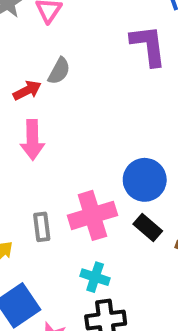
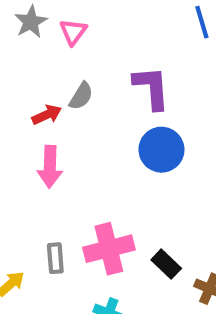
purple L-shape: (148, 45) -> (152, 88), moved
blue circle: (145, 180) -> (161, 150), moved

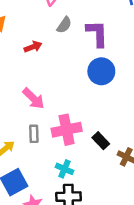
gray semicircle: (81, 96) -> (64, 25), moved
pink arrow: (50, 167) -> (33, 99), moved, turned -50

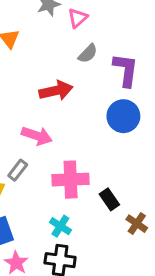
red arrow: (33, 47) -> (56, 91), moved, size x1.5
pink arrow: (33, 99) -> (37, 136), turned -35
gray rectangle: (34, 134) -> (18, 170), moved, turned 30

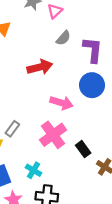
pink arrow: (37, 136) -> (62, 103), moved
pink cross: (71, 180) -> (53, 135), turned -32
cyan cross: (60, 226) -> (33, 170), moved

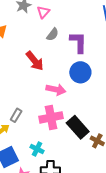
red arrow: (40, 67) -> (35, 61), turned 70
pink cross: (53, 135) -> (51, 117), turned 30
black rectangle: (83, 149) -> (78, 127), size x1.6

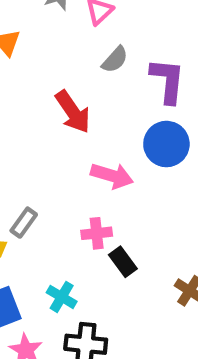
pink cross: (51, 117) -> (97, 233), size x0.6
black rectangle: (78, 127) -> (123, 262), moved, size x0.6

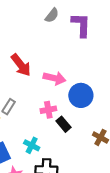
red arrow: (73, 112) -> (21, 65), moved
blue circle: (166, 144) -> (81, 95), moved

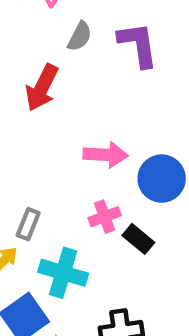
red arrow: (21, 65) -> (42, 88), moved, turned 75
cyan cross: (32, 145) -> (63, 273), moved, size x1.5

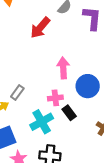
pink arrow: (106, 155) -> (63, 68), turned -110
cyan cross: (63, 273) -> (42, 122), moved, turned 30

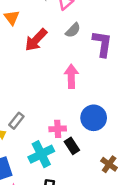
red arrow: (40, 28) -> (36, 40), moved
pink arrow: (63, 68) -> (71, 76), moved

